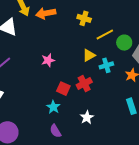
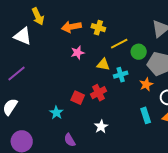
orange arrow: (46, 13) -> (71, 27), moved
yellow triangle: (89, 55) -> (103, 64), turned 40
pink star: (48, 60) -> (78, 53), moved
cyan star: (53, 107) -> (56, 113), moved

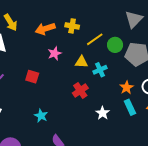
orange star: (146, 84) -> (127, 88), moved
red square: (78, 98) -> (32, 77), moved
white star: (101, 127) -> (103, 113), moved

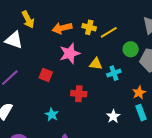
yellow line: (95, 39) -> (109, 32), moved
pink star: (55, 53) -> (70, 53), size x1.5
red cross: (80, 91) -> (79, 94), moved, turned 35

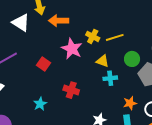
yellow cross: (89, 27) -> (93, 36), moved
orange arrow: (62, 28) -> (59, 21), moved
pink star: (70, 53) -> (72, 49), turned 30
yellow triangle: (96, 64) -> (102, 61), moved

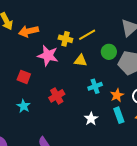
cyan cross: (110, 78) -> (95, 86), moved
red cross: (71, 90) -> (57, 96), turned -35
cyan star: (40, 104) -> (24, 106), moved

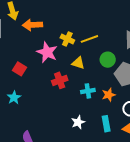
orange star: (117, 95) -> (109, 95), moved
red cross: (57, 96) -> (60, 80), moved

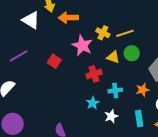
green circle: (108, 60) -> (132, 53), moved
cyan cross: (88, 91) -> (115, 91), moved
cyan star: (14, 98) -> (93, 103), moved

